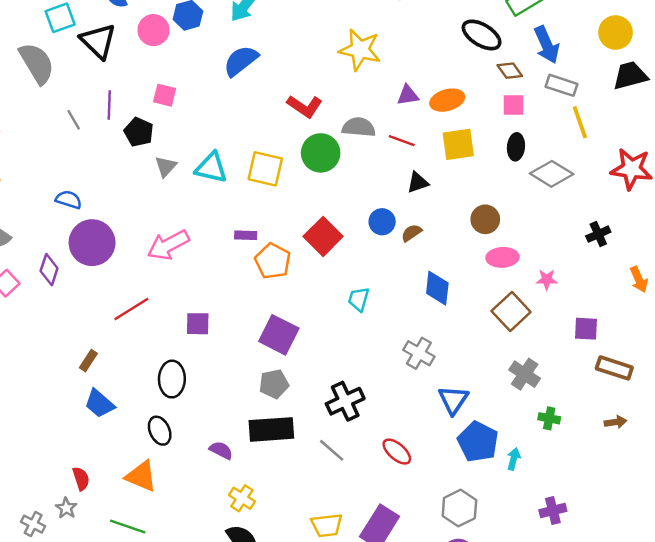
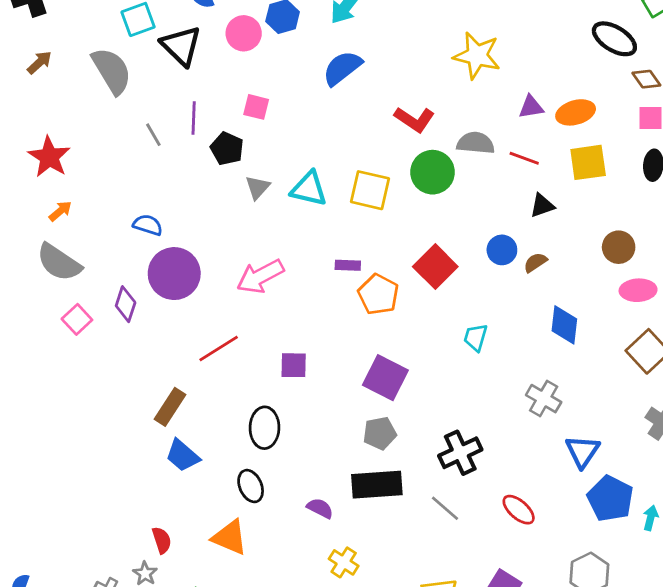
brown rectangle: (88, 361) -> (170, 407), size x1.5

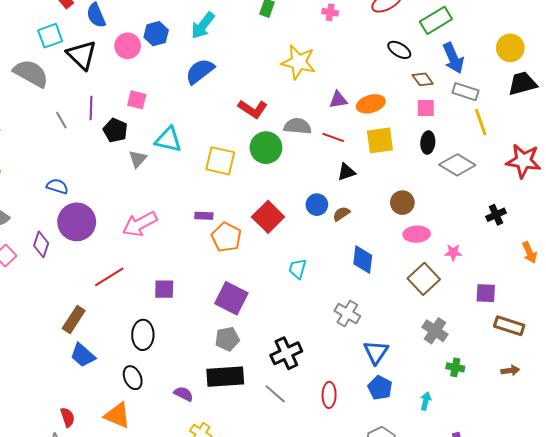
black ellipse: (614, 39) -> (399, 50), size x0.7
gray semicircle: (112, 71) -> (31, 73), turned -30
cyan triangle: (309, 189) -> (168, 139), moved
blue pentagon: (610, 499) -> (380, 388), moved, size x0.7
red ellipse: (519, 510) -> (329, 395), turned 50

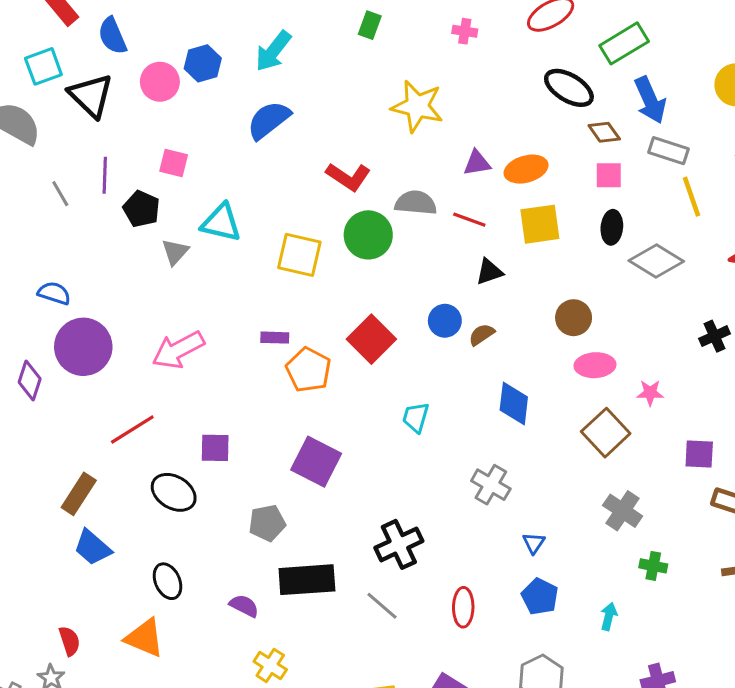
black ellipse: (399, 50) -> (569, 88), size x1.4
black ellipse: (143, 335) -> (174, 492), moved, turned -60
gray pentagon: (227, 339) -> (267, 523), moved
blue triangle: (376, 352) -> (534, 543), size x0.6

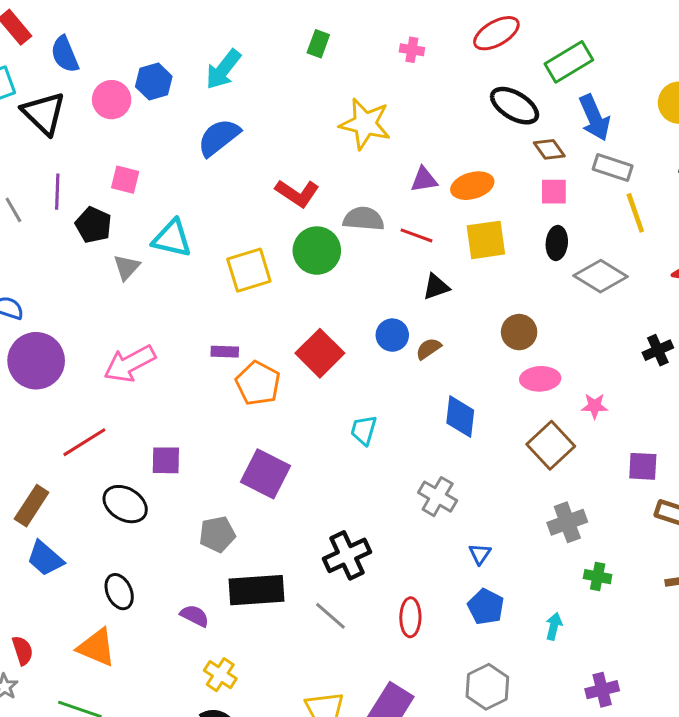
yellow square: (299, 255) -> (249, 270), turned -30
gray cross: (623, 511) -> (567, 522), turned 36

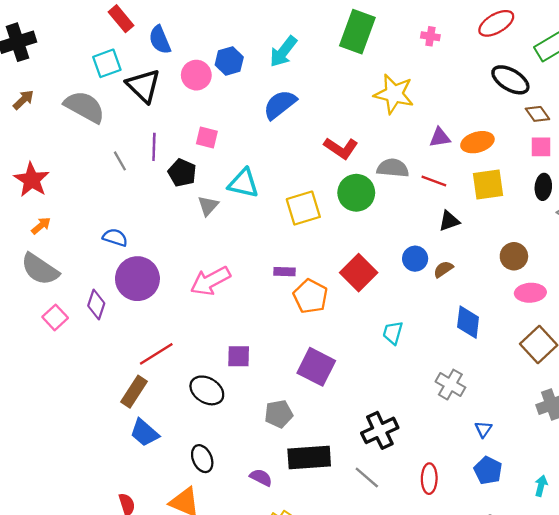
green rectangle: (318, 44) -> (357, 32), size x2.0
red line: (84, 442) -> (156, 354), moved

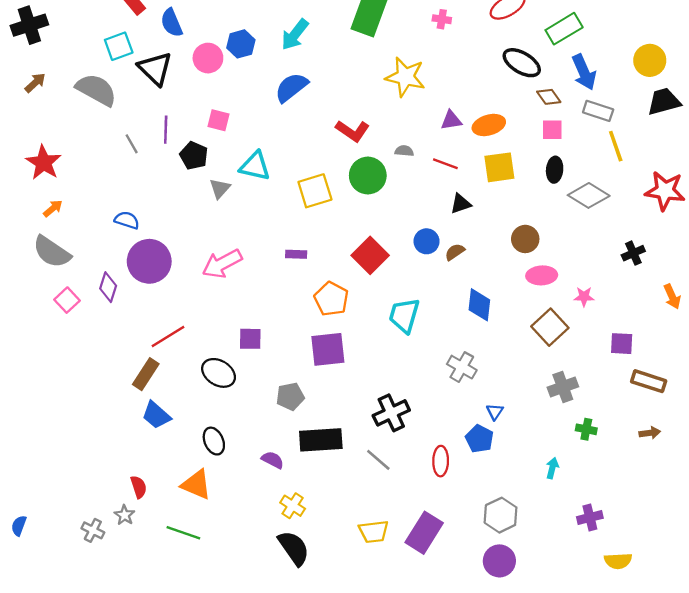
gray semicircle: (393, 168) -> (404, 151), size x0.6
orange pentagon: (310, 296) -> (331, 299), moved
cyan trapezoid: (393, 333) -> (404, 315), size x1.5
purple square: (316, 367) -> (328, 349), turned -33
blue pentagon: (488, 470) -> (479, 439), moved

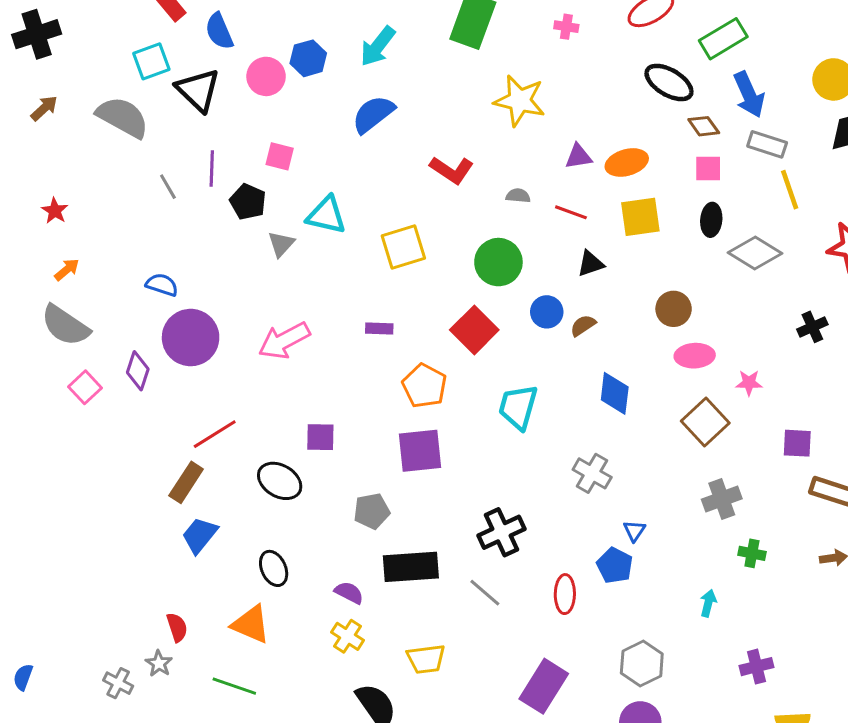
red star: (43, 163) -> (55, 211), size x0.6
green circle: (368, 176) -> (498, 262), moved
blue trapezoid: (156, 415) -> (200, 535), turned 88
yellow cross: (293, 506) -> (348, 636), moved
yellow trapezoid: (374, 532) -> (426, 659), moved

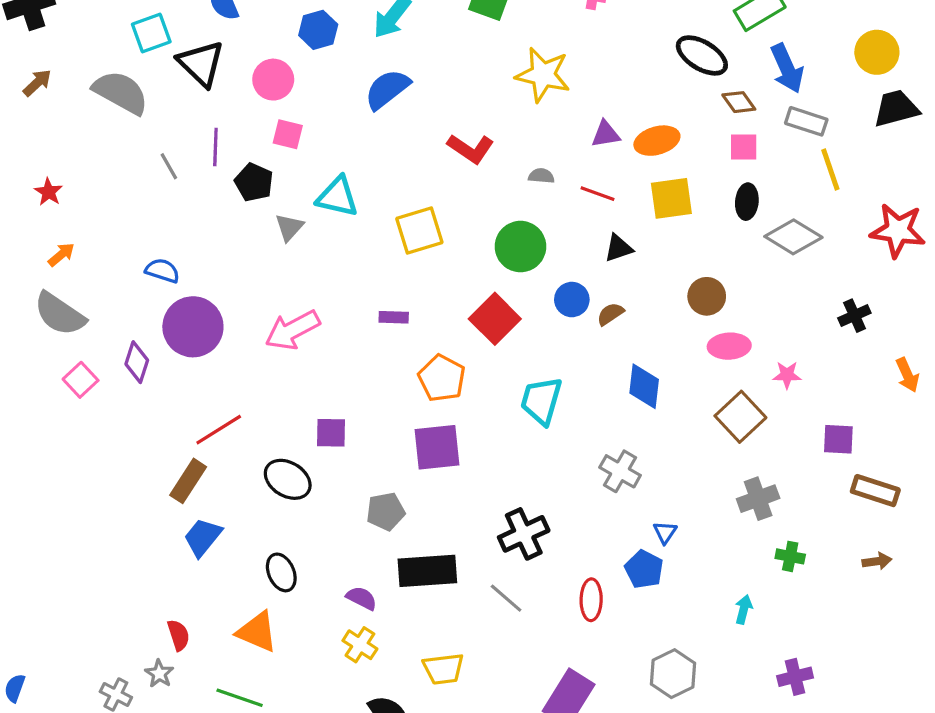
pink circle: (266, 76) -> (273, 80), moved

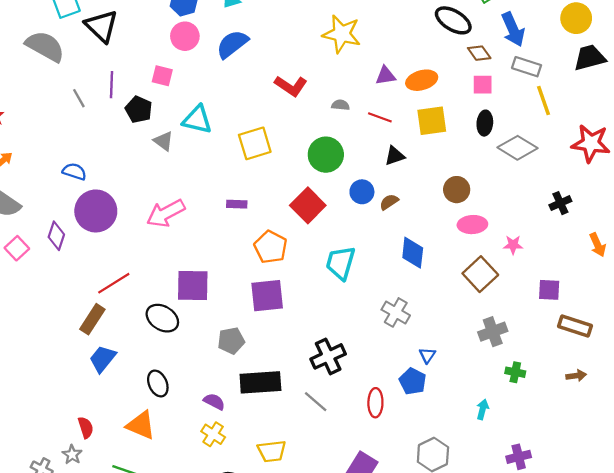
pink circle: (273, 80) -> (185, 36), moved
gray triangle: (289, 227) -> (163, 141), turned -35
purple square: (331, 433) -> (193, 285), size x1.5

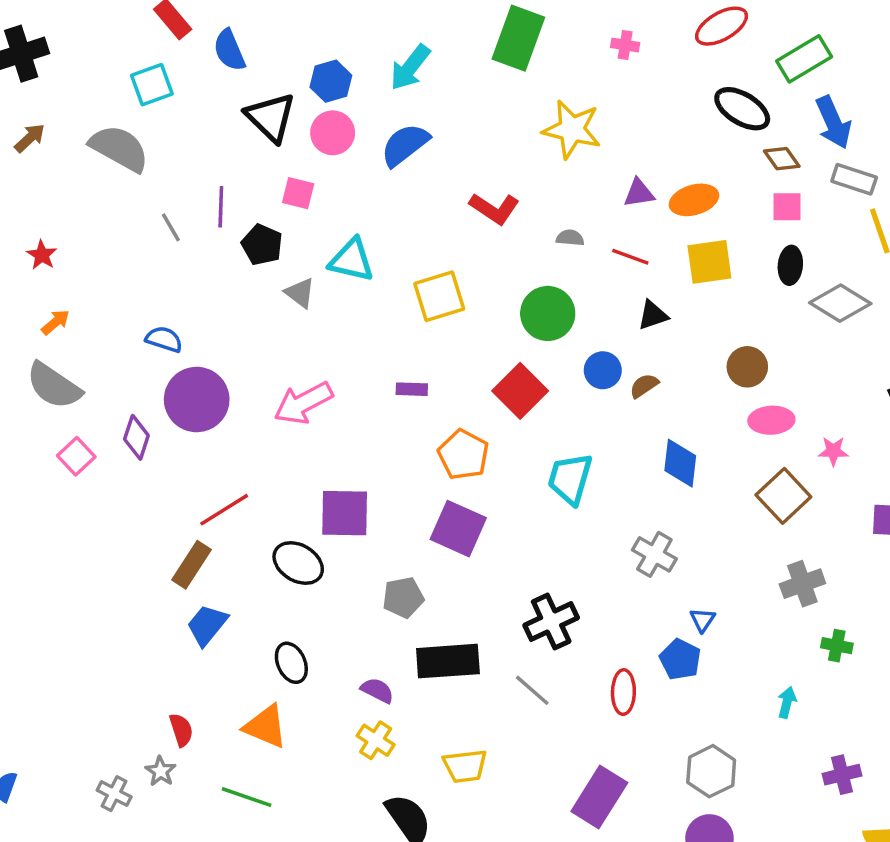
black triangle: (101, 26) -> (271, 117), moved
purple square: (267, 296) -> (458, 529), turned 30

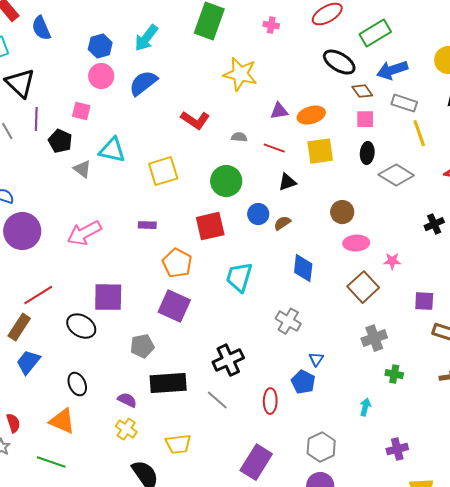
black triangle: (271, 117) -> (20, 83), moved
blue arrow: (833, 122) -> (392, 70), turned 96
red square: (520, 391) -> (210, 226), turned 32

